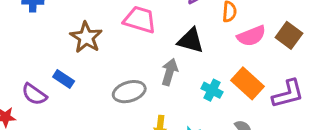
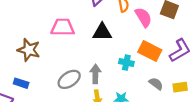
pink semicircle: (251, 36) -> (143, 17), turned -84
gray arrow: (170, 72) -> (95, 74), moved

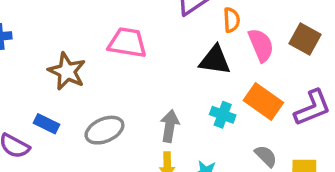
black triangle: (102, 32) -> (215, 60), moved
gray ellipse: (69, 79) -> (104, 130), moved

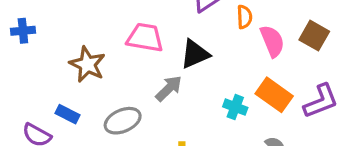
black triangle: (215, 60) -> (195, 54), moved, turned -32
gray arrow: (170, 126) -> (169, 88), moved, turned 36

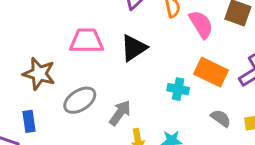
gray arrow: (169, 88) -> (120, 113), moved
blue rectangle: (68, 114) -> (29, 121), turned 65
gray ellipse: (123, 121) -> (80, 100), moved

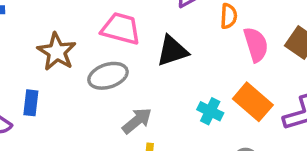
gray ellipse: (80, 100) -> (108, 76), moved

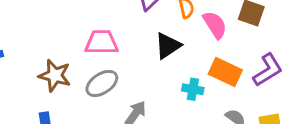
black triangle: (172, 51) -> (168, 46), moved

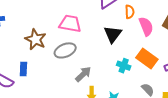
black triangle: (168, 46) -> (113, 34), turned -30

